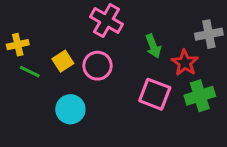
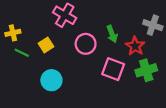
pink cross: (107, 21) -> (65, 15), moved
gray cross: (209, 34) -> (153, 25), turned 30
pink circle: (97, 66) -> (86, 44), moved

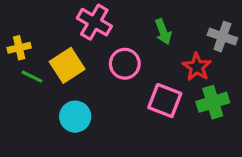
green arrow: (112, 34) -> (163, 32), moved
yellow square: (46, 45) -> (67, 65), size x1.5

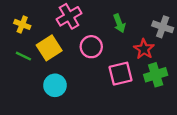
pink cross: (94, 22) -> (69, 16), turned 30
yellow cross: (19, 48) -> (22, 24), moved, turned 35
pink square: (165, 101) -> (121, 74), turned -35

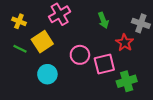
pink circle: (91, 47) -> (80, 55), moved
green cross: (156, 75) -> (127, 81), moved

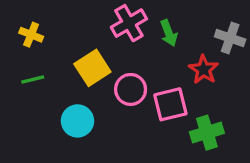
pink cross: (60, 14) -> (129, 23), moved
yellow square: (42, 42) -> (92, 68), moved
green line: (20, 49) -> (33, 79), turned -40

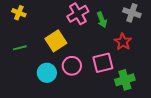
yellow cross: (31, 35) -> (19, 13), moved
gray cross: (230, 38) -> (132, 13), moved
pink circle: (131, 89) -> (72, 66), moved

